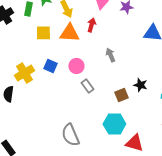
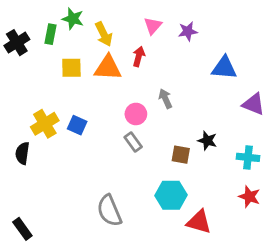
blue square: (50, 66) -> (77, 125), moved
pink circle: (76, 66) -> (136, 114), moved
brown square: (121, 95) -> (181, 155), turned 32

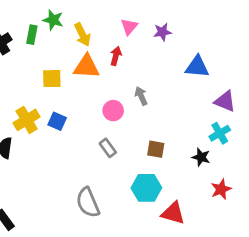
yellow square: (71, 68) -> (52, 79), moved
black star: (207, 141) -> (201, 157), moved
gray rectangle: (133, 142) -> (108, 148), moved
cyan cross: (248, 157) -> (220, 133), moved, turned -36
red star: (249, 197) -> (221, 189), turned 30

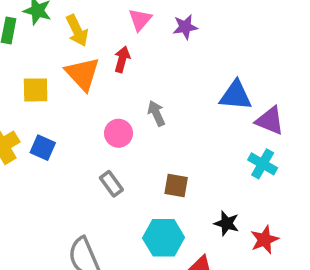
orange triangle: (86, 67) -> (82, 74), turned 44
blue triangle: (197, 67) -> (236, 95), moved
cyan cross: (220, 133) -> (263, 164), turned -30
black star: (201, 157) -> (227, 223), moved

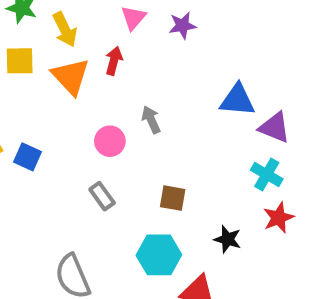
yellow square: (36, 90) -> (20, 61), moved
red star: (264, 240) -> (279, 218), moved

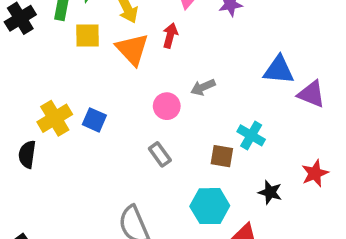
gray arrow: (151, 120) -> (203, 87), turned -90
cyan cross: (267, 175) -> (251, 135), moved

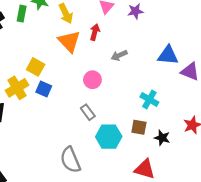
yellow square: (87, 36) -> (36, 67), moved, turned 30
gray arrow: (203, 87) -> (119, 55), moved
brown square: (222, 156) -> (139, 127), moved
cyan hexagon: (210, 206) -> (109, 137), moved

